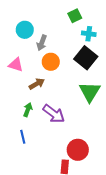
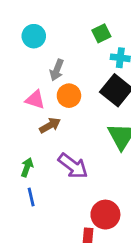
cyan circle: (25, 30) -> (34, 36), moved
pink triangle: (16, 65) -> (35, 100), moved
green arrow: (28, 110) -> (27, 167), moved

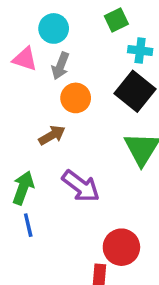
cyan circle: (34, 36) -> (54, 28), moved
pink triangle: (35, 100) -> (25, 59), moved
green arrow: (27, 167) -> (23, 188), size x1.4

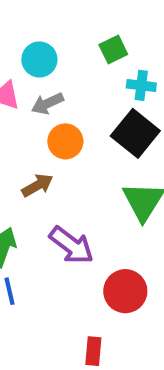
gray arrow: (60, 66) -> (47, 103), turned 44
red circle: (121, 247) -> (125, 291), moved

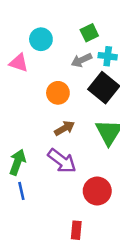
gray arrow: (47, 103) -> (82, 60), moved
brown arrow: (37, 185) -> (64, 128), moved

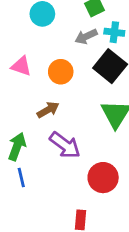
pink triangle: (19, 63) -> (21, 66), moved
brown arrow: (64, 128) -> (48, 110), moved

